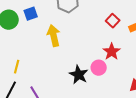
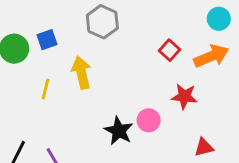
red star: (112, 52) -> (184, 96), moved, turned -30
yellow line: (17, 67) -> (46, 89), moved

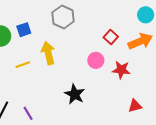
yellow line: (46, 89) -> (23, 65), turned 56
pink circle: (149, 120) -> (96, 60), moved

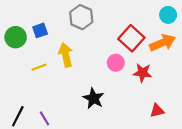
red square: (111, 37) -> (131, 38), size x1.6

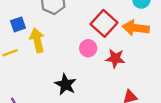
blue square: (40, 30) -> (18, 24), moved
orange arrow: (163, 43) -> (136, 28), turned -150

